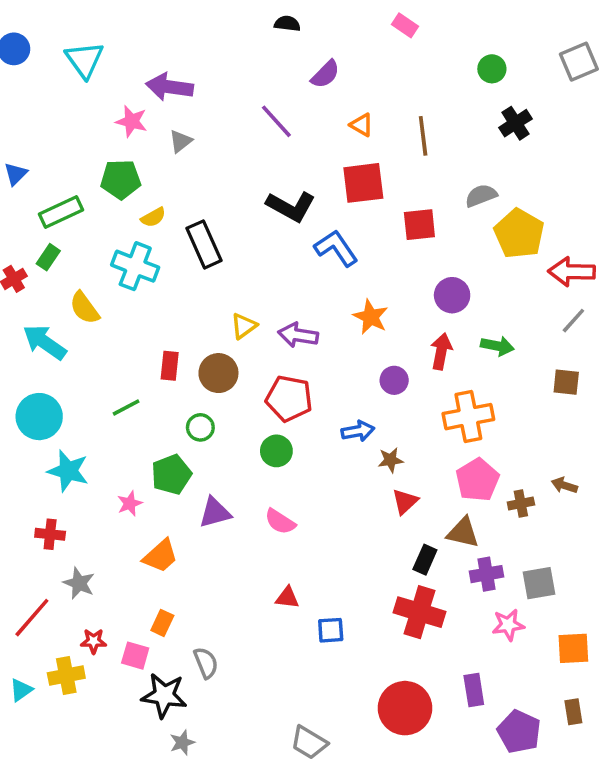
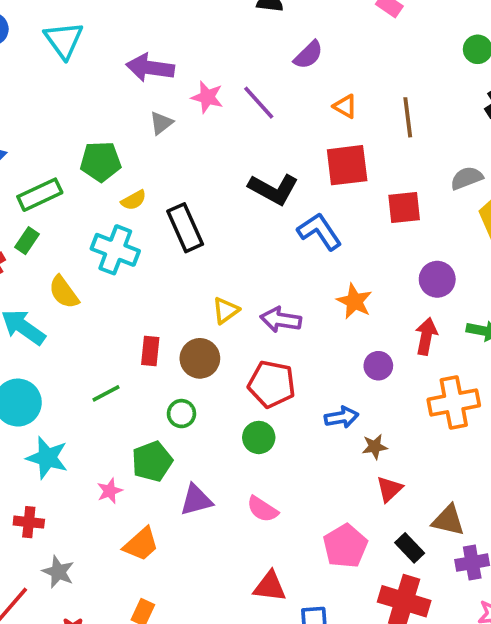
pink star: (132, 121) -> (207, 97), moved
pink pentagon: (477, 480) -> (345, 546), moved
black rectangle: (425, 560) -> (410, 548), turned -68
red triangle: (287, 598) -> (270, 586), size x1.4

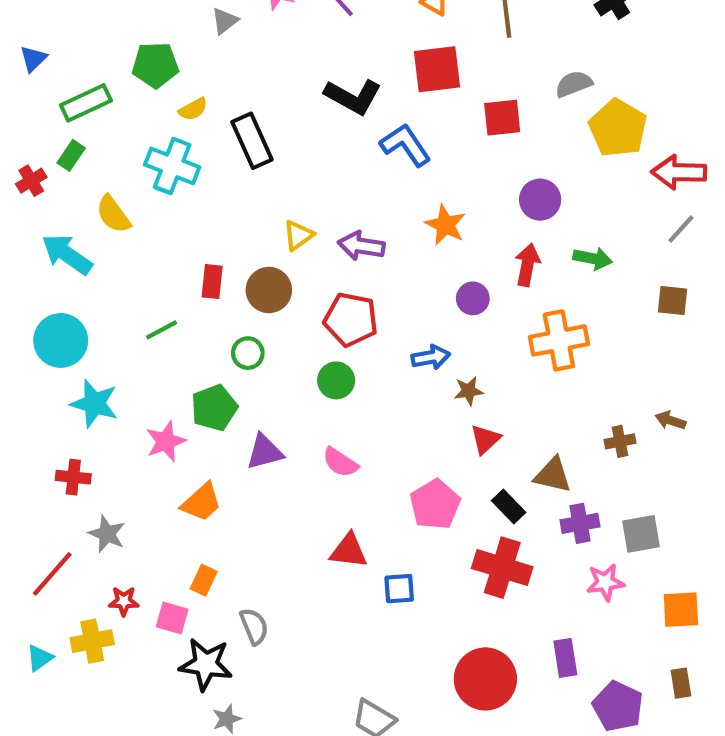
pink star: (110, 491) -> (166, 441), size x1.4

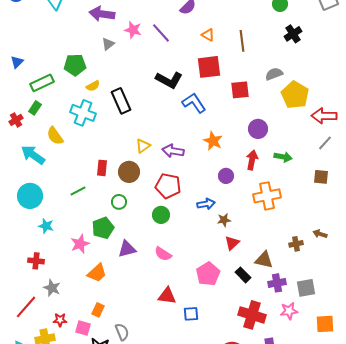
cyan star: (94, 404) -> (46, 226), size x0.7
red cross: (502, 568) -> (252, 315), moved

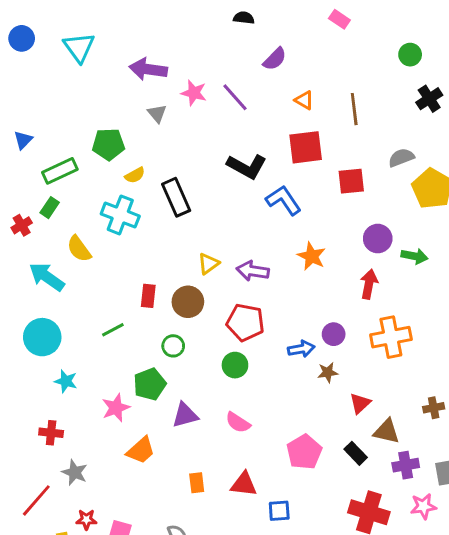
gray triangle: (108, 44) -> (157, 113), turned -32
green arrow: (283, 157) -> (415, 256), moved
purple circle: (226, 176) -> (334, 334), moved
red triangle: (232, 243) -> (360, 403), moved
orange rectangle: (98, 310) -> (197, 483), moved, turned -32

